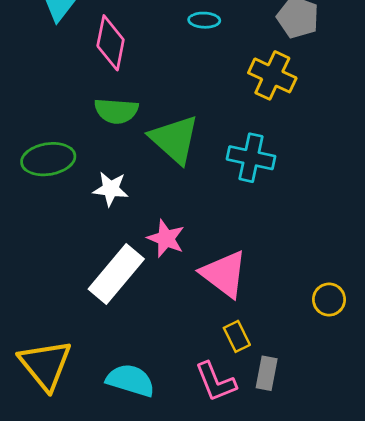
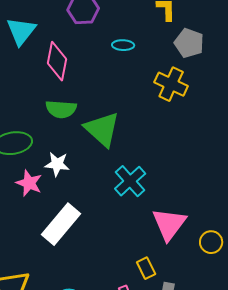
cyan cross: (251, 158) -> (130, 181), moved, turned 36
pink star: (166, 239) -> (29, 183), moved
pink triangle: (224, 274) -> (169, 224), moved, turned 30

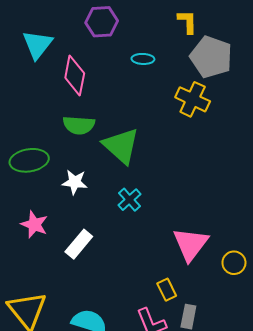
gray pentagon: (189, 43) -> (211, 57), size x1.4
cyan cross: (130, 181) -> (129, 200), moved, size x0.7
pink star: (29, 183) -> (34, 224), moved
white rectangle: (61, 224) -> (79, 244), size x0.7

